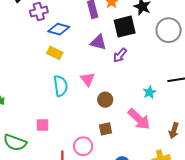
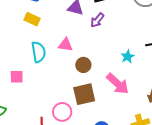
pink triangle: (88, 79) -> (65, 45), turned -42
pink square: (42, 125) -> (17, 77), moved
brown square: (105, 129) -> (84, 94), size x1.6

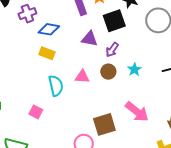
cyan star: (128, 57) -> (134, 70), moved
brown circle: (83, 65) -> (108, 72), moved
pink square: (17, 77) -> (36, 112), turned 32

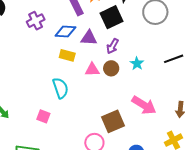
purple cross: (27, 14) -> (36, 21), moved
blue diamond: (49, 29) -> (65, 32), moved
yellow rectangle: (47, 53) -> (67, 55), moved
pink triangle: (82, 77) -> (92, 70), moved

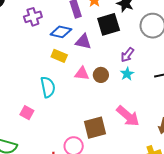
purple arrow: (113, 46) -> (127, 55), moved

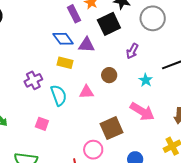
purple cross: (33, 17) -> (33, 80), moved
blue diamond: (61, 32) -> (63, 39), turned 50
pink triangle: (82, 74) -> (86, 92), moved
cyan star: (127, 74) -> (146, 80), moved

